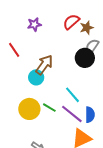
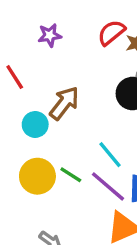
cyan circle: (36, 77) -> (35, 124), moved

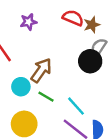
red semicircle: (111, 33) -> (73, 18), turned 65
green line: (71, 175) -> (46, 97), moved

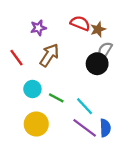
brown arrow: (41, 70) -> (49, 55), moved

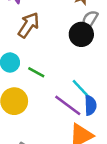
cyan line: (85, 106) -> (81, 89), moved

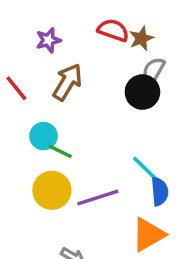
green line: (36, 72) -> (60, 151), moved
purple line: (68, 105) -> (98, 198), moved, turned -52

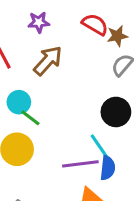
black circle: (142, 92) -> (116, 112), moved
purple line: (98, 198) -> (80, 164), moved

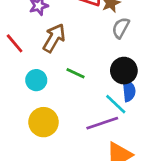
green line: (30, 118) -> (76, 73), moved
blue semicircle: (108, 168) -> (129, 91), moved

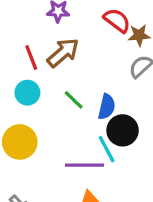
red line: (15, 43) -> (31, 57), moved
black circle: (124, 71) -> (123, 130), moved
blue semicircle: (129, 91) -> (107, 107), moved

